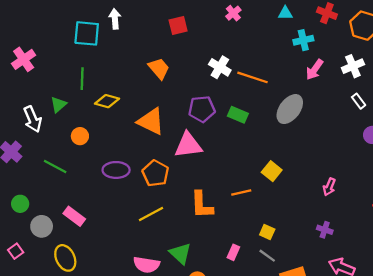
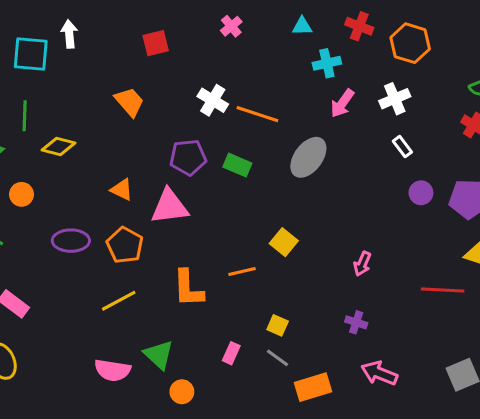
orange triangle: (151, 121) -> (122, 190), moved, size x0.6

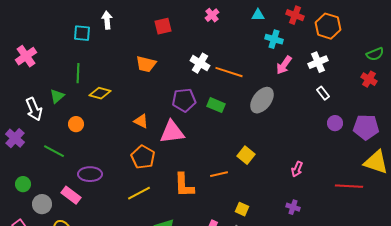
cyan square: (31, 54) -> (82, 33), size x0.7
cyan cross: (327, 63) -> (274, 39), turned 30
orange trapezoid: (129, 102) -> (146, 64), turned 145
purple ellipse: (71, 241) -> (90, 174), moved

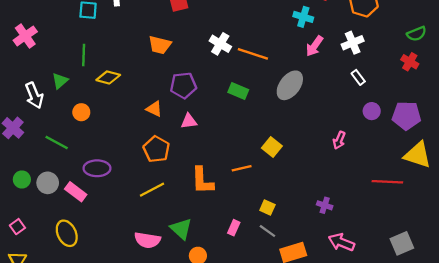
purple pentagon: (184, 100) -> (183, 85), moved
pink triangle: (172, 132) -> (189, 121), size x0.6
pink arrow: (297, 169) -> (339, 140), moved
gray circle: (42, 204) -> (48, 183), moved

